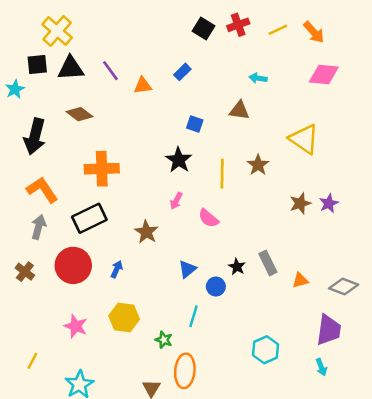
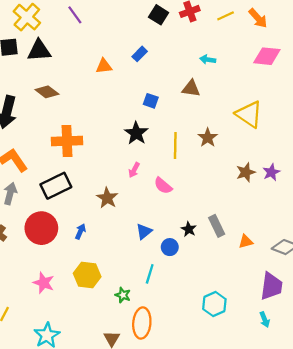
purple line: (110, 71) -> (75, 15), moved

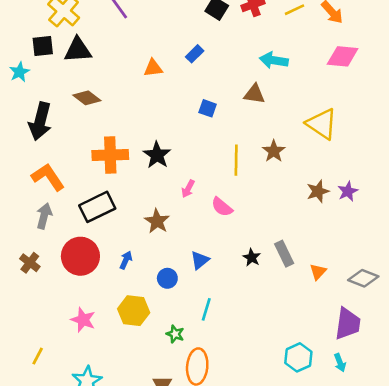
cyan arrow: (208, 60) -> (274, 60), size x1.5
black star: (136, 133) -> (157, 155), moved
orange triangle: (246, 241) -> (318, 272), turned -32
blue circle: (170, 247) -> (167, 278), moved
cyan hexagon: (214, 304) -> (298, 357), moved

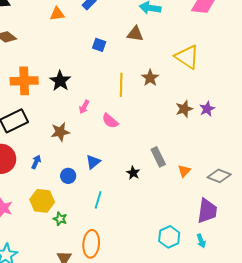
brown star: (157, 221) -> (60, 132), turned 30
black star: (252, 258) -> (133, 173), moved
green star: (175, 334) -> (60, 219), moved

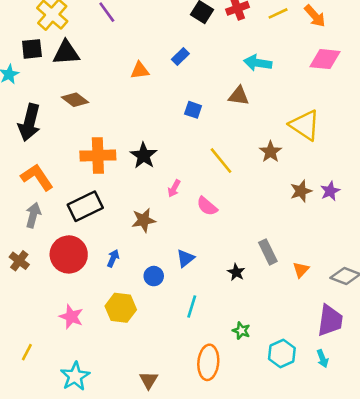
brown star: (150, 78) -> (270, 152), moved
yellow line: (121, 85) -> (221, 161), turned -40
green star: (60, 219) -> (241, 331), moved
orange ellipse: (91, 244) -> (208, 362), moved

